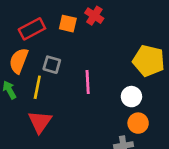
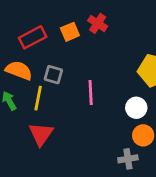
orange square: (68, 24) -> (70, 32), turned -36
orange semicircle: (19, 61) -> (19, 70), turned 90

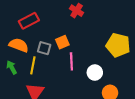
orange square: (70, 32) -> (62, 42), moved
white circle: (136, 108) -> (95, 73), moved

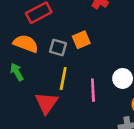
pink line: (71, 61) -> (93, 90), moved
yellow line: (33, 65) -> (63, 78), moved

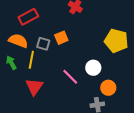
yellow line: (63, 78) -> (31, 60), moved
pink line: (93, 90) -> (70, 77), turned -42

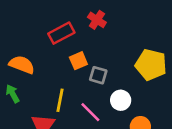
red rectangle: (28, 17) -> (61, 33), moved
gray square: (43, 44) -> (98, 75), moved
yellow line: (31, 60) -> (60, 100), moved

